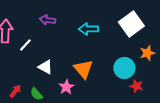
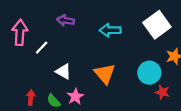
pink star: (66, 87) -> (75, 97), moved
red arrow: (15, 91) -> (31, 98), turned -32

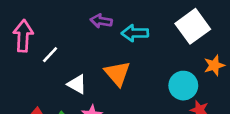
purple arrow: (66, 20) -> (101, 21), moved
orange triangle: (105, 74) -> (117, 73), moved

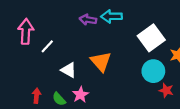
white square: (193, 26) -> (151, 38), moved
cyan arrow: (135, 33) -> (112, 16), moved

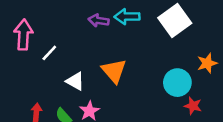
white square: (151, 38) -> (175, 20), moved

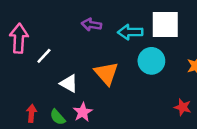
cyan arrow: (127, 17) -> (130, 32), moved
white square: (175, 20) -> (165, 25), turned 36
cyan circle: (177, 83) -> (151, 61), moved

